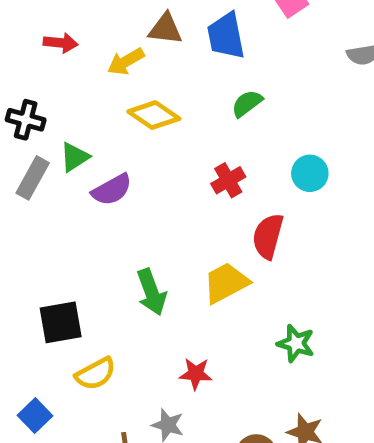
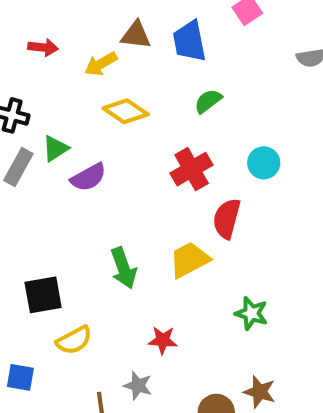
red cross: (228, 180) -> (192, 169), size x1.4
blue square: (35, 416) -> (20, 377), turned -36

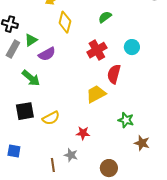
yellow diamond: (126, 111) -> (65, 22), turned 70
green arrow: (123, 268) -> (31, 78), moved, turned -30
yellow semicircle: (74, 340) -> (51, 118), moved
brown star: (260, 392) -> (142, 143), moved

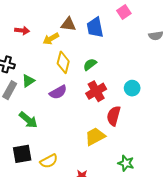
green semicircle: (105, 17) -> (90, 64), moved
purple semicircle: (47, 54) -> (58, 92), moved

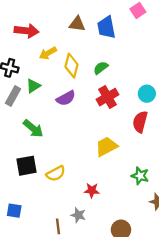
red arrow: (22, 30) -> (27, 31), size x1.5
yellow arrow: (51, 39) -> (48, 53), moved
red semicircle: (114, 116) -> (140, 122), moved

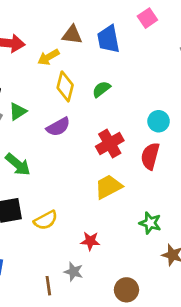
yellow arrow: (48, 53) -> (48, 57), moved
red cross: (107, 97) -> (110, 144), moved

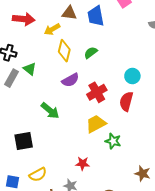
green triangle: (18, 111) -> (30, 69), turned -48
purple semicircle: (58, 127) -> (70, 80), moved
green arrow: (18, 164) -> (50, 111), moved
yellow semicircle: (46, 220) -> (38, 175), moved
green star: (150, 223) -> (113, 141), moved

